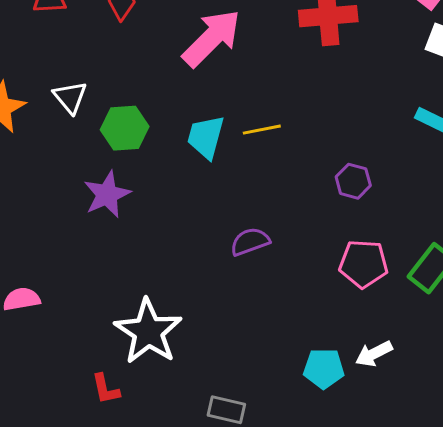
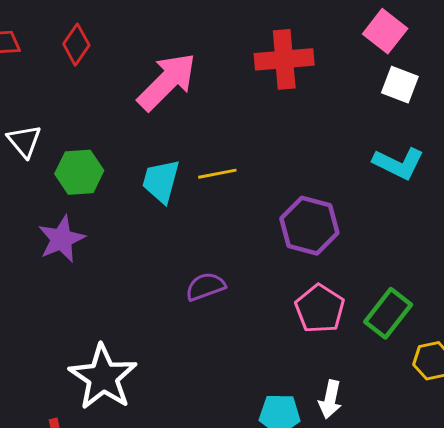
purple hexagon: (353, 181) -> (309, 226), size x1.6
pink pentagon: (364, 264) -> (320, 309), turned 30
white arrow: (374, 354) -> (330, 399), turned -51

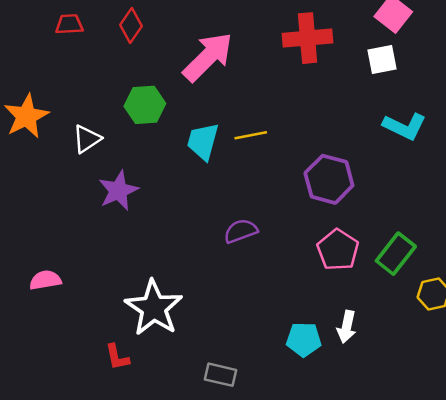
white square: (400, 85) -> (382, 59), moved, turned -32
white triangle: (24, 141) -> (87, 139), moved, turned 36
green hexagon: (79, 172) -> (145, 105), moved

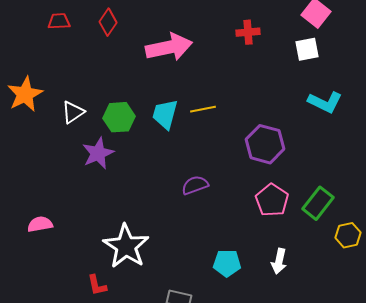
red cross: (308, 38) -> (248, 32), size x0.6
pink arrow: (208, 57) -> (169, 47), turned 33
green hexagon: (145, 105) -> (119, 117), moved
cyan pentagon: (304, 339) -> (227, 263), moved

